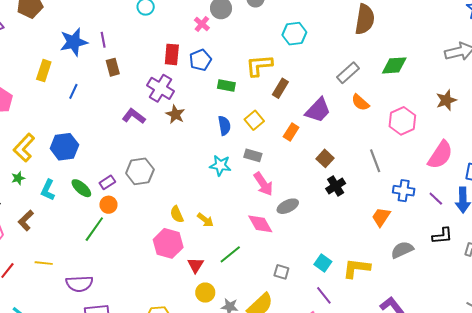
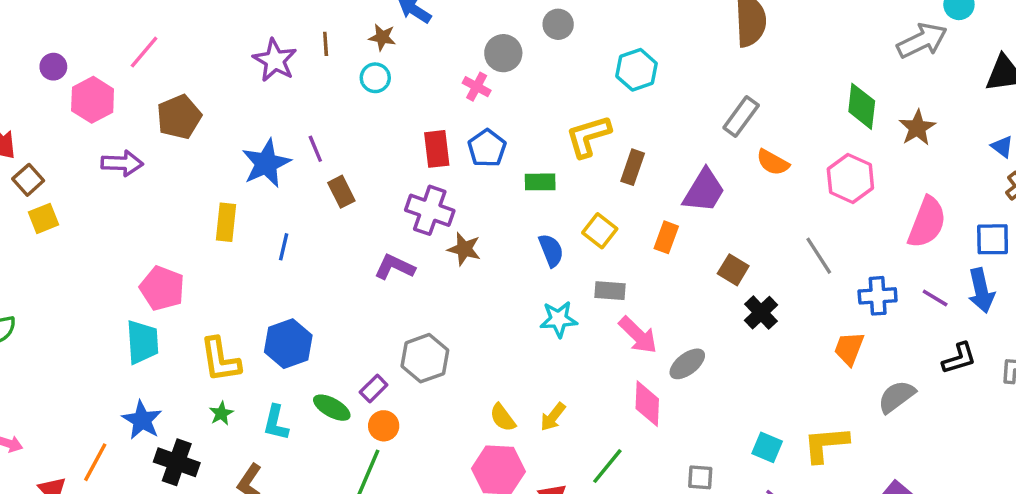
green diamond: (394, 65) -> (862, 106), moved, turned -68
yellow L-shape: (24, 148) -> (220, 360), turned -40
yellow arrow: (205, 220) -> (553, 417), turned 102
pink diamond: (260, 224) -> (647, 404), turned 44

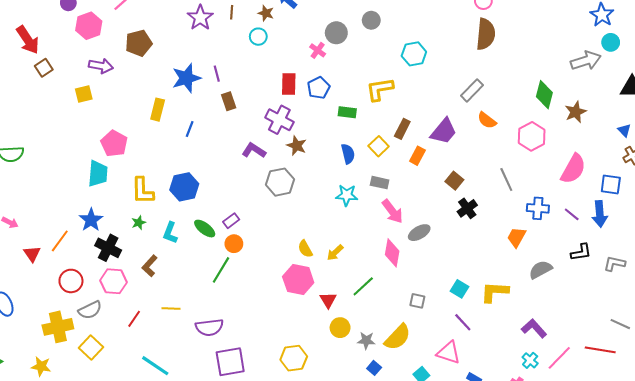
brown rectangle: (633, 167) -> (402, 129), moved
yellow square: (44, 218) -> (84, 94), moved
gray hexagon: (425, 358) -> (280, 182), moved

